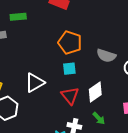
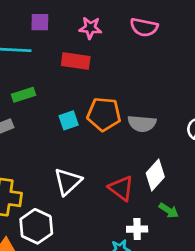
gray semicircle: (106, 56) -> (142, 124), moved
cyan square: (69, 69) -> (69, 120), moved

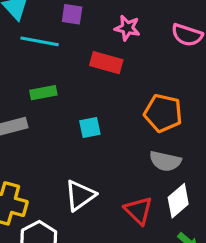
orange pentagon: (104, 114) -> (163, 113), moved
gray semicircle: (142, 124) -> (165, 161), moved

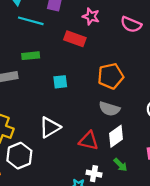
orange pentagon: (163, 113) -> (111, 76), turned -30
red triangle: (138, 211) -> (89, 141), turned -36

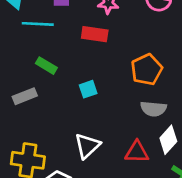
green rectangle: (31, 56) -> (46, 66), turned 49

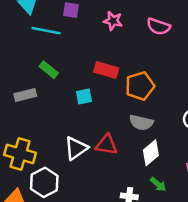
red rectangle: (95, 34) -> (106, 70), moved
red triangle: (137, 152) -> (107, 145), moved

